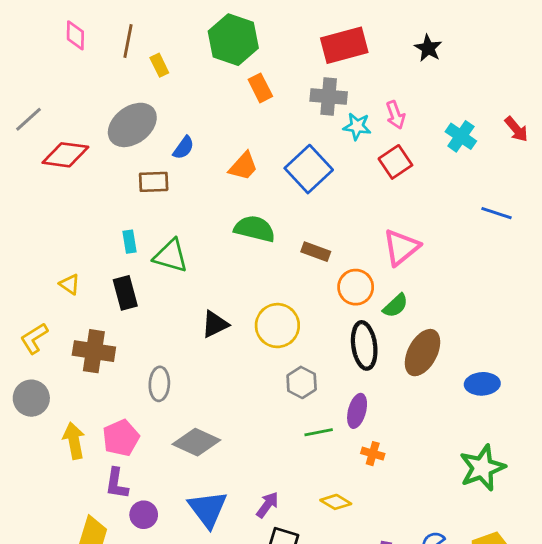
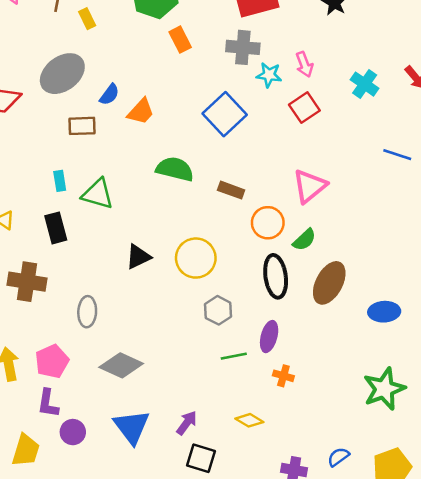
orange trapezoid: (243, 166) -> (141, 112), moved

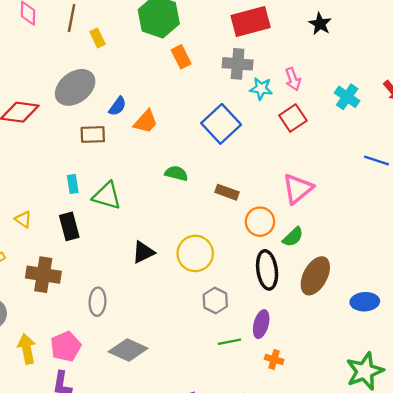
green semicircle: (175, 169) -> (176, 173), size x0.7

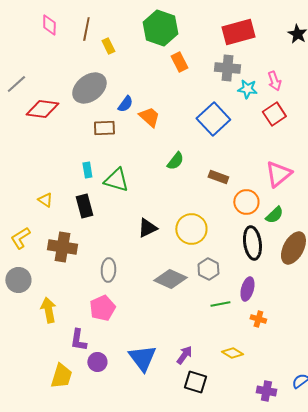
orange trapezoid: (146, 122) -> (149, 117), turned -90
green semicircle: (176, 173) -> (175, 161), turned 114
pink pentagon: (66, 346) -> (102, 308), moved
gray diamond: (128, 350) -> (170, 279), moved

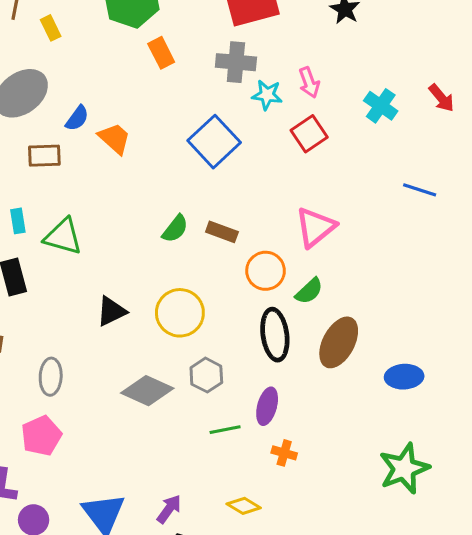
green semicircle: (175, 161) -> (175, 229), moved

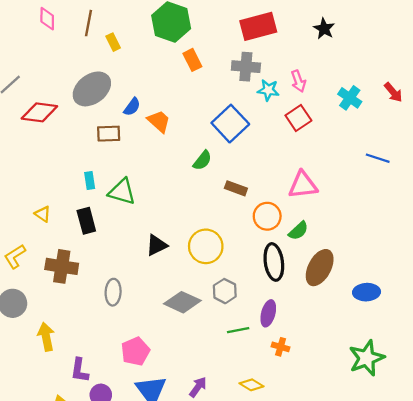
pink triangle: (315, 227) -> (303, 185), turned 32
green semicircle: (175, 229) -> (202, 160), moved
pink pentagon: (41, 436) -> (135, 351), moved

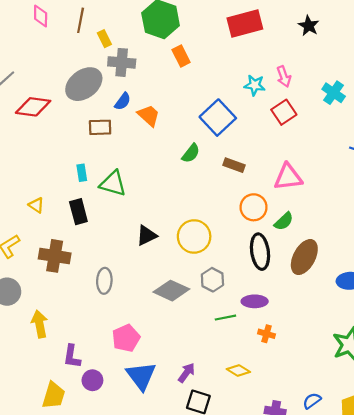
gray cross: (246, 67) -> (122, 62), moved
brown rectangle: (236, 188) -> (234, 165), moved
purple ellipse: (268, 313) -> (255, 301), turned 75

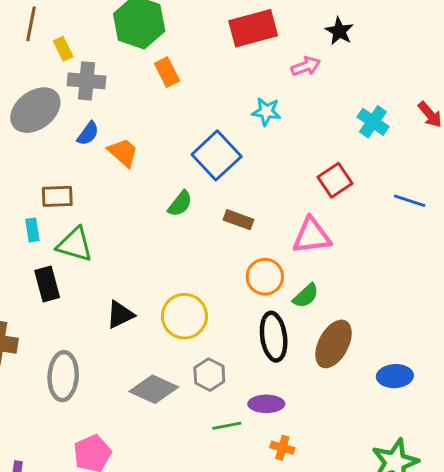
pink arrow: (284, 77) -> (306, 66), moved, turned -90
red square: (284, 112) -> (335, 180), moved
brown rectangle: (100, 127) -> (57, 196), moved
black rectangle: (78, 212) -> (47, 284), moved
gray ellipse: (104, 281) -> (63, 376), size x1.4

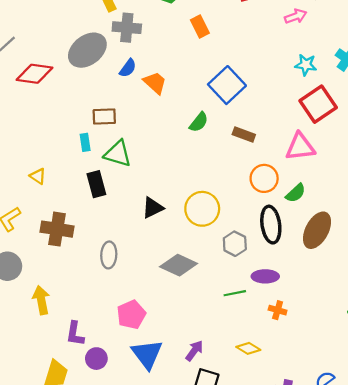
orange rectangle: (167, 72) -> (200, 26), moved
cyan star: (266, 112) -> (306, 65), moved
red square: (335, 180) -> (318, 104), size x1.4
gray hexagon: (209, 375) -> (235, 244), moved
gray ellipse: (63, 376) -> (109, 255), size x0.7

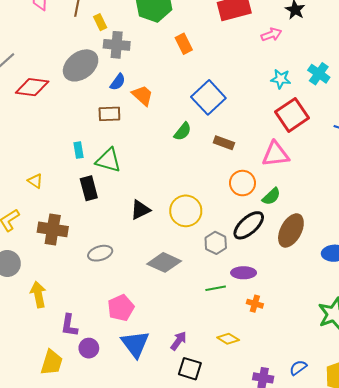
brown rectangle: (104, 117) -> (109, 114), moved
black ellipse: (271, 225) -> (249, 225), turned 56
gray ellipse: (109, 255) -> (100, 253), turned 70

